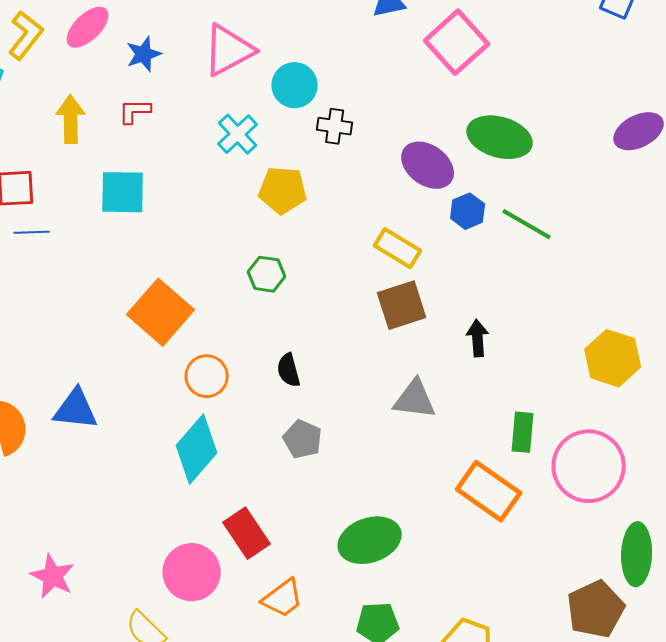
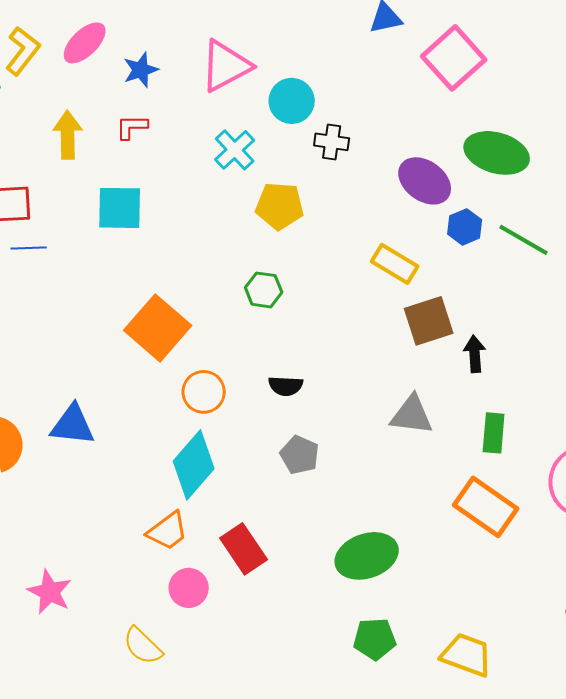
brown square: (402, 305) -> (429, 321), moved
black semicircle: (289, 370) -> (286, 386), turned -72
green rectangle: (523, 432) -> (494, 433), moved
pink circle: (192, 572) -> (189, 588), size x0.7
orange trapezoid: (283, 598) -> (168, 531), moved

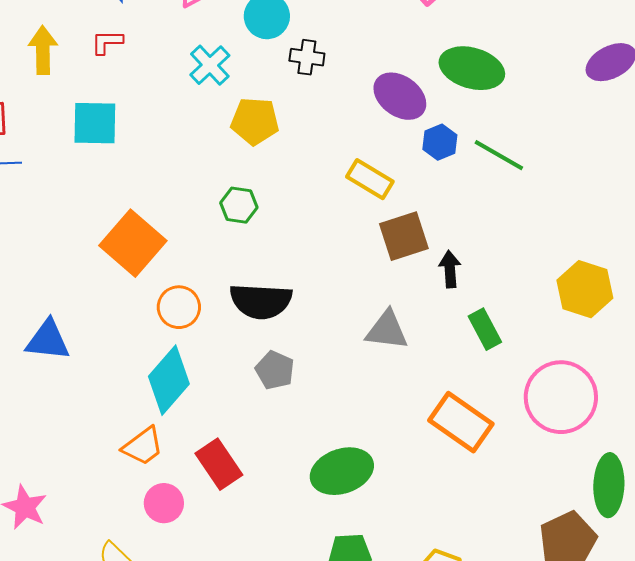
black semicircle: (286, 386) -> (261, 301), size x1.8
green rectangle: (494, 433) -> (485, 329), moved, turned -33

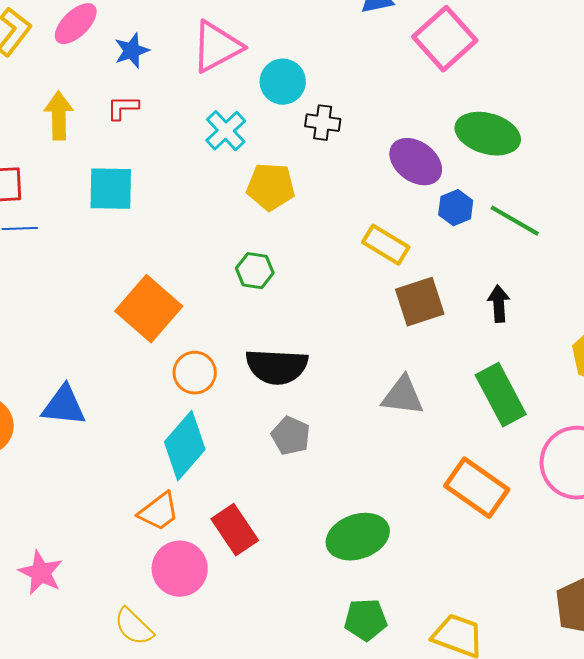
black arrow: (450, 269) -> (499, 304), moved
green rectangle: (485, 329) -> (501, 395), size x1.5
pink circle: (164, 503) -> (180, 569), size x1.4

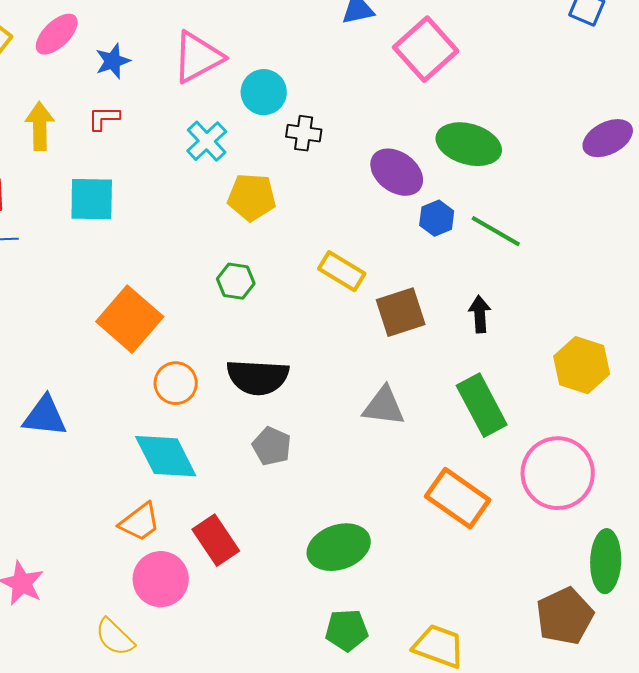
yellow rectangle: (386, 245) -> (342, 271), moved
cyan diamond: (185, 446) -> (166, 456), turned -68

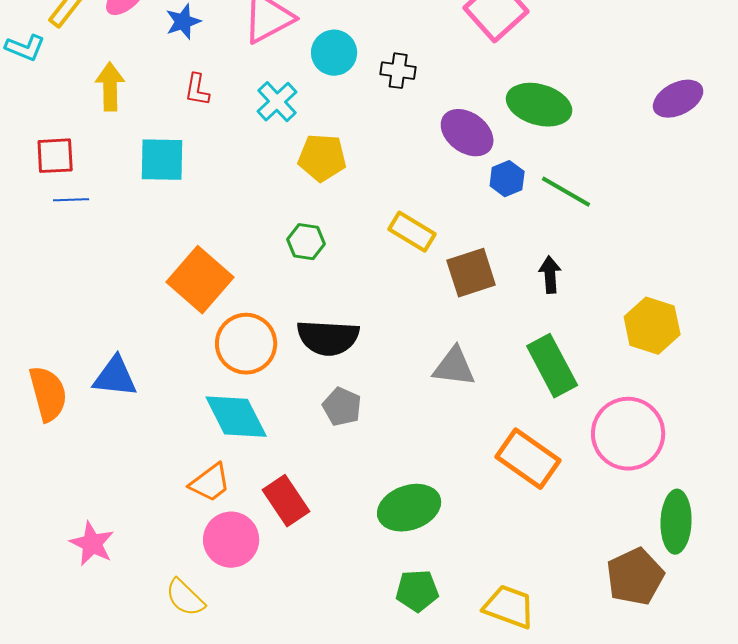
red L-shape: (104, 118) -> (197, 90), moved, turned -80
black cross: (304, 133) -> (398, 71), moved
orange circle: (176, 383) -> (246, 344), size x1.4

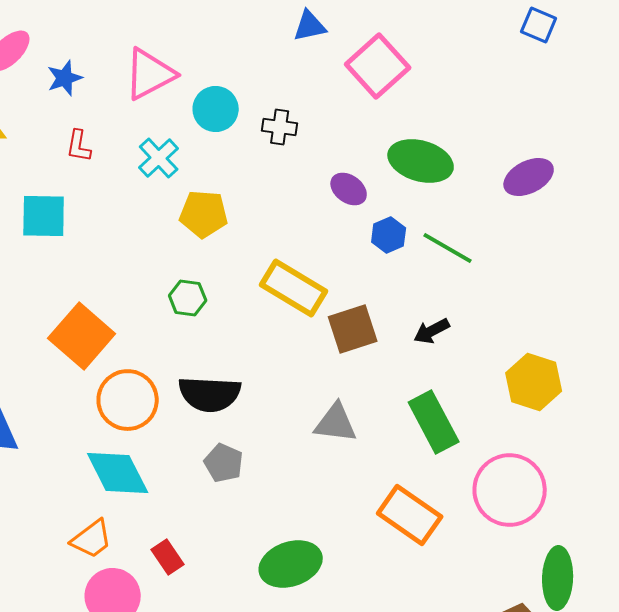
purple ellipse: (678, 99) -> (529, 177), moved
purple ellipse: (467, 133) -> (349, 189), size x0.7
yellow rectangle: (412, 232) -> (294, 288), size x1.4
black arrow: (550, 275) -> (432, 331), turned -114
red rectangle: (286, 501) -> (168, 557), size x0.7

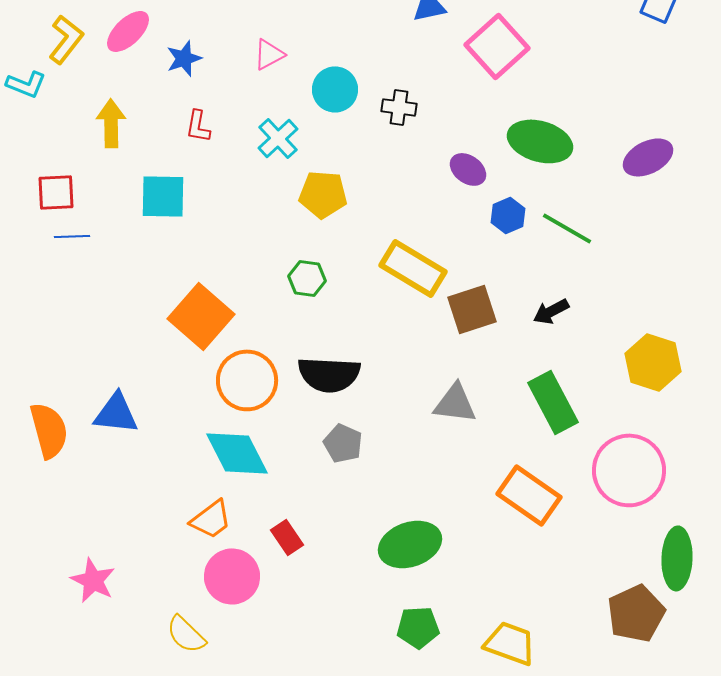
pink triangle: (150, 74) -> (269, 54), size x0.6

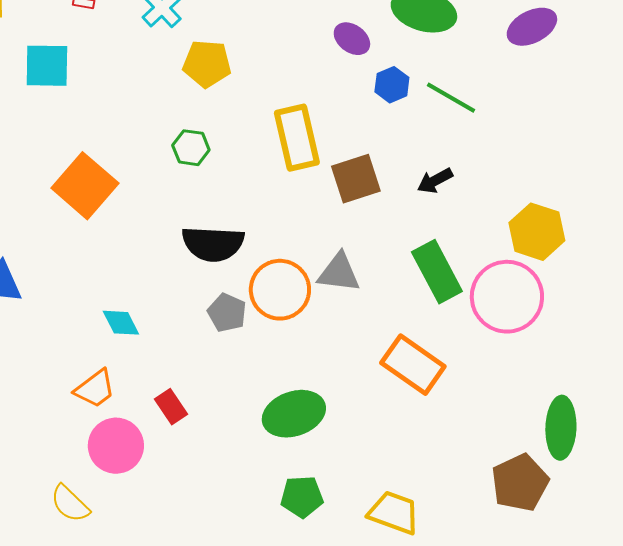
yellow rectangle: (413, 268) -> (297, 138), turned 46
orange circle: (247, 380) -> (280, 290), moved
cyan diamond: (237, 453) -> (121, 323), size x0.6
pink circle: (629, 470) -> (507, 297), moved

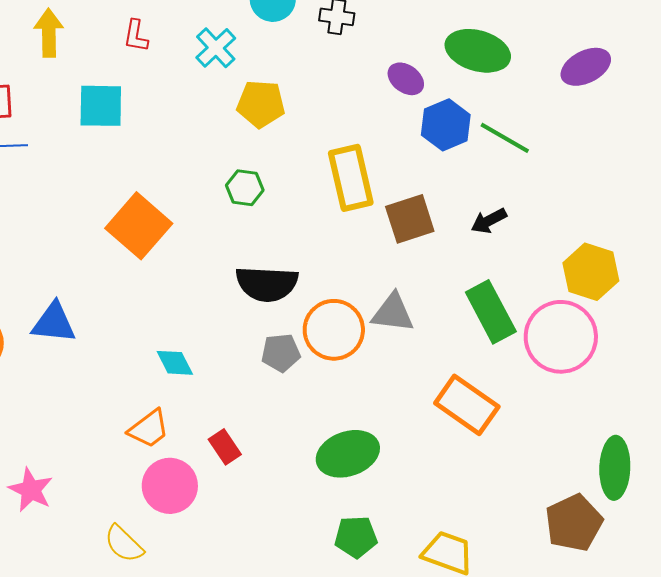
blue hexagon: (392, 85) -> (446, 125), size x1.4
gray pentagon: (227, 313) -> (281, 353), turned -30

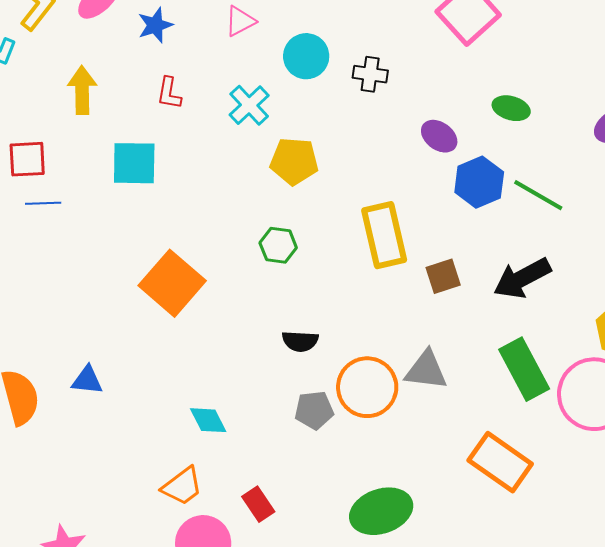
green ellipse: (478, 51) -> (511, 108), size x0.6
brown square: (410, 219) -> (443, 276), size x0.7
black arrow: (489, 221) -> (522, 278), size x1.6
black semicircle: (267, 284) -> (300, 341), size x0.6
blue triangle: (54, 323) -> (87, 380), size x0.7

